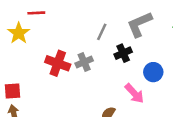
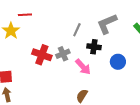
black cross: (123, 53) -> (94, 47), turned 32
pink arrow: (134, 93) -> (83, 67), moved

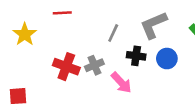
red line: (25, 15) -> (62, 13), moved
blue circle: (118, 62) -> (167, 59), moved

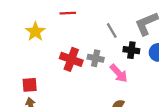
gray line: (113, 33) -> (112, 30), turned -56
gray cross: (94, 65) -> (96, 58), turned 35

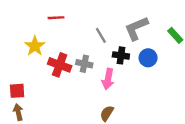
yellow star: (35, 32) -> (35, 46), moved
pink arrow: (119, 73) -> (108, 79), turned 54

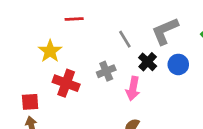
black cross: (121, 55) -> (148, 62), turned 35
gray cross: (84, 64) -> (106, 71), turned -35
red cross: (60, 65) -> (66, 83), moved

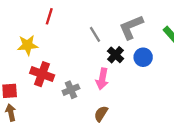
red line: (74, 19) -> (49, 16), turned -70
yellow star: (50, 51) -> (28, 45), turned 30
gray cross: (106, 71) -> (71, 90), moved

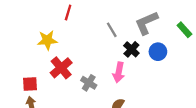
red cross: (42, 74) -> (61, 68), turned 30
gray cross: (71, 90) -> (89, 83), turned -35

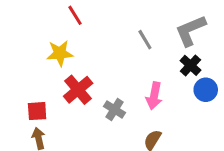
red line: (68, 12) -> (75, 15), moved, turned -49
black cross: (131, 49) -> (191, 65), moved
blue circle: (158, 52) -> (206, 90), moved

